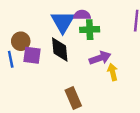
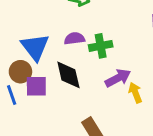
purple semicircle: (82, 15) -> (74, 38), moved
blue triangle: (63, 22) -> (35, 47), moved

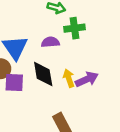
green cross: (101, 46) -> (74, 28), moved
yellow arrow: (135, 93) -> (69, 78), moved

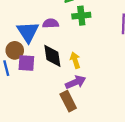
purple semicircle: (50, 42) -> (51, 23), moved
purple arrow: (87, 79) -> (76, 82), moved

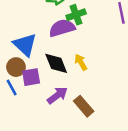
purple semicircle: (51, 23) -> (62, 28), moved, size x1.5
purple arrow: (76, 82) -> (57, 95), moved

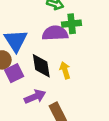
purple square: (31, 77) -> (14, 73), turned -30

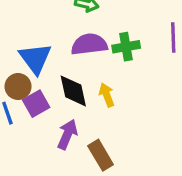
green cross: (72, 24) -> (126, 47), moved
purple arrow: (35, 97) -> (67, 134), turned -40

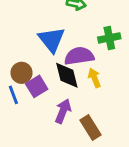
purple semicircle: (89, 44) -> (79, 56), moved
blue triangle: (35, 58) -> (52, 40), moved

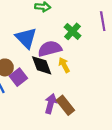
green cross: (109, 38) -> (72, 31), turned -30
purple arrow: (63, 111) -> (51, 104), moved

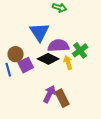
green cross: (72, 31) -> (80, 50), moved
black diamond: (42, 65) -> (48, 59), turned -55

